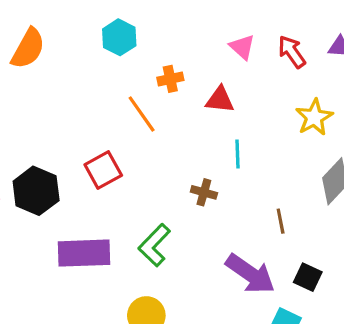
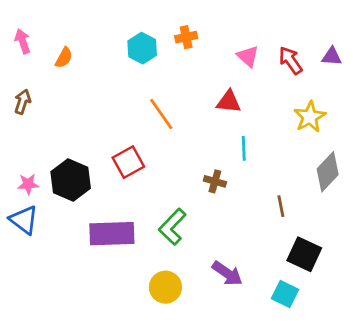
orange semicircle: (28, 49) -> (64, 58), size x0.6
orange cross: (170, 79) -> (186, 37), moved
purple arrow: (250, 274) -> (227, 273), moved, size x0.7
black square: (308, 277) -> (304, 254), size x1.4

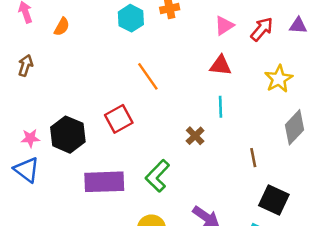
pink triangle: (248, 56) -> (224, 25), turned 45
red arrow: (291, 60) -> (262, 29), turned 75
red triangle: (229, 102) -> (221, 65), moved
brown cross: (215, 181) -> (195, 136), turned 30

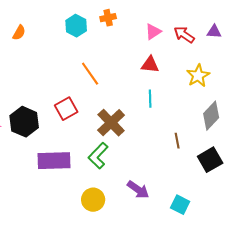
red arrow: (262, 29) -> (184, 35), turned -95
brown cross: (195, 136) -> (111, 123), moved, size x1.8
black square: (274, 200) -> (210, 160), moved, turned 35

